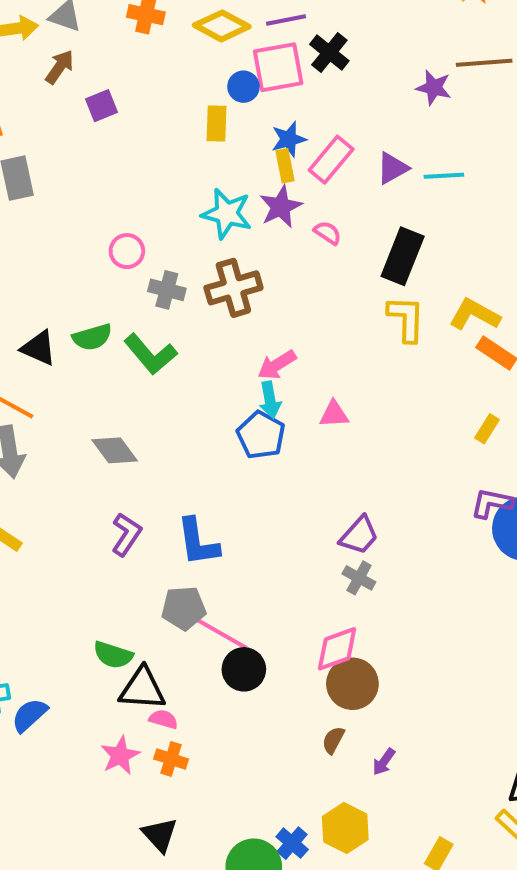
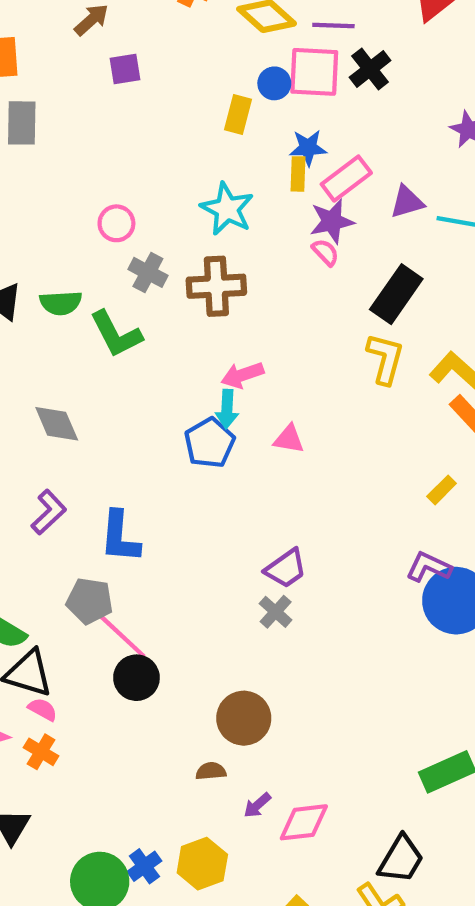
purple star: (281, 207) -> (332, 221), moved
pink diamond: (337, 649) -> (304, 822), moved
brown semicircle: (333, 740) -> (211, 771), turned 44

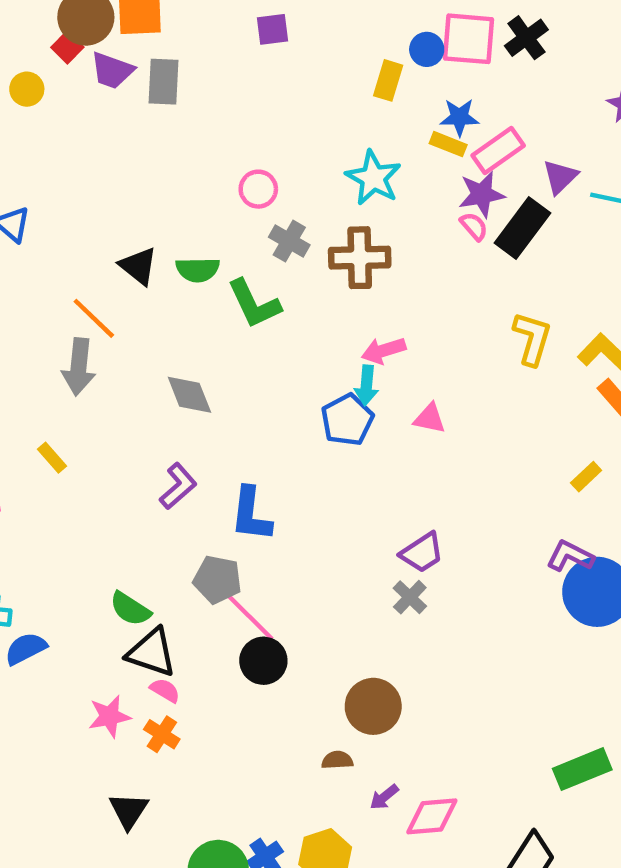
yellow rectangle: (298, 174) -> (448, 144), turned -72
purple triangle: (407, 202) -> (560, 177), turned -30
black rectangle: (396, 294) -> (522, 228), moved

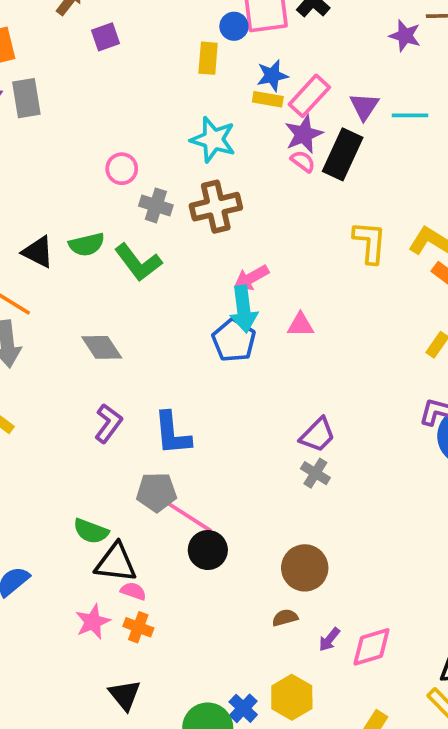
cyan arrow: (366, 385) -> (244, 309), size x1.4

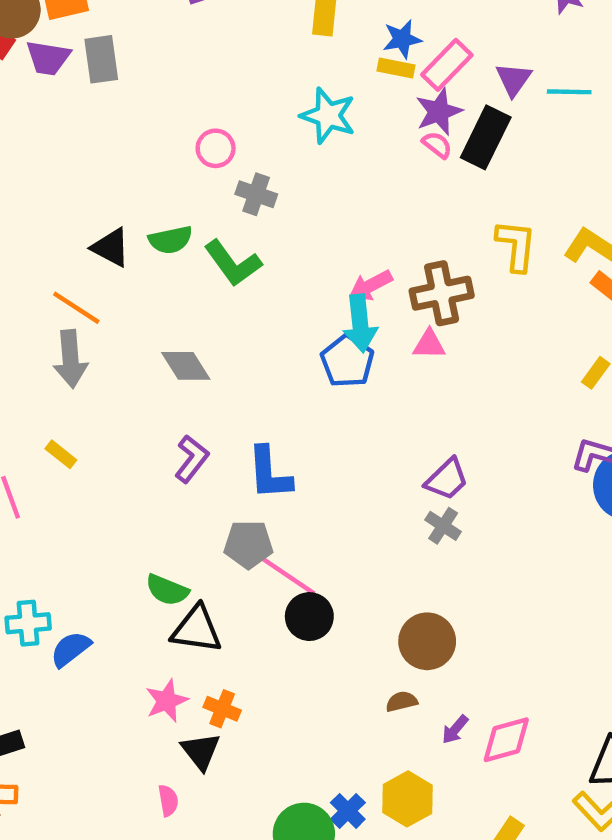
brown cross: (216, 207) -> (442, 293), moved
pink semicircle: (133, 591) -> (168, 800), moved, turned 60
black triangle: (125, 695) -> (201, 751), moved

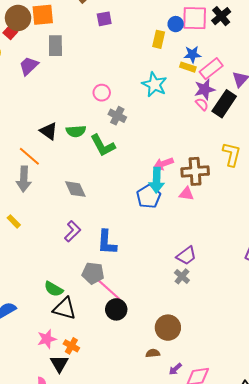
purple trapezoid: (48, 58) -> (29, 66), moved, turned 120

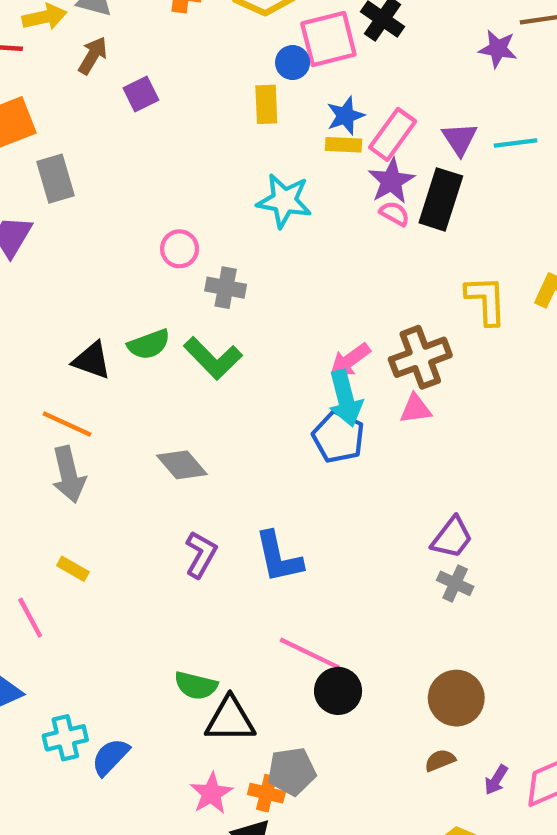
gray pentagon: (93, 273) -> (292, 771), moved

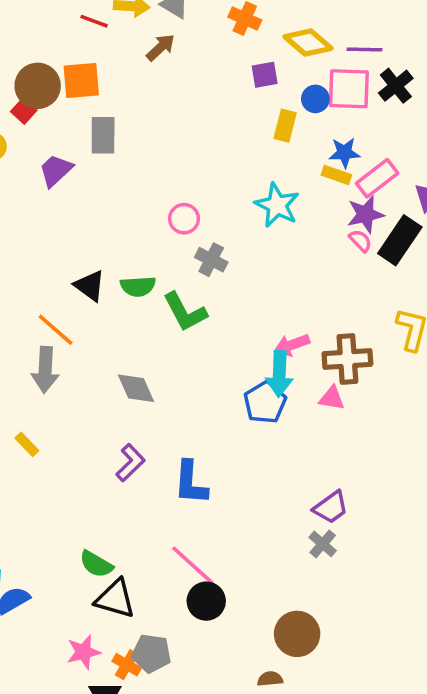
purple square: (141, 94) -> (265, 75), moved

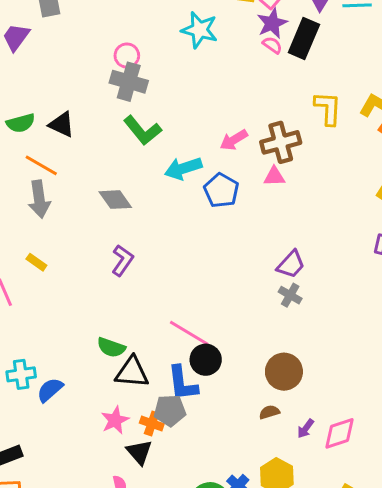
gray cross: (211, 260) -> (129, 82), moved, size x1.4
green semicircle: (138, 286) -> (21, 123), moved
cyan arrow: (279, 374) -> (183, 168), moved, turned 81
blue L-shape: (191, 483) -> (182, 383), moved

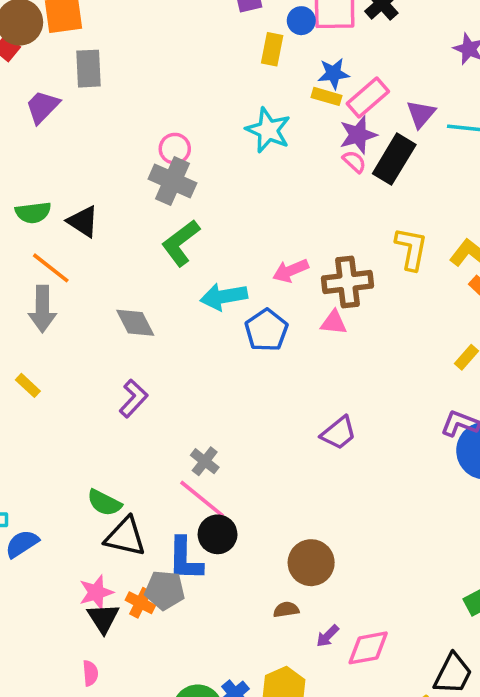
green L-shape: (142, 130) -> (181, 243), turned 84
gray cross: (290, 295) -> (205, 461), moved
black triangle: (139, 452) -> (103, 618), moved

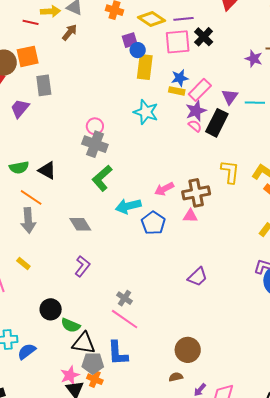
blue circle: (301, 21) -> (138, 50), moved
yellow rectangle: (272, 49) -> (145, 67), size x1.4
black circle: (218, 534) -> (51, 309), moved
gray pentagon: (165, 590) -> (93, 363), moved

